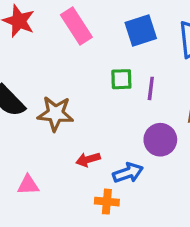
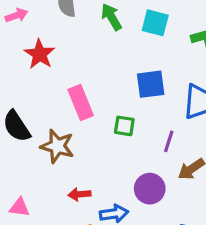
pink rectangle: (76, 26) -> (81, 103), moved
purple line: (151, 88) -> (169, 141), moved

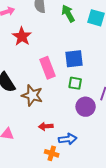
blue square: (151, 84) -> (74, 59), moved
purple circle: (150, 189) -> (86, 107), moved

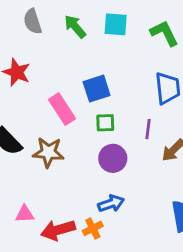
purple circle: (86, 107) -> (113, 158), moved
red arrow: (46, 126) -> (58, 230), moved, size x1.6
orange cross: (52, 153) -> (93, 228), turned -32

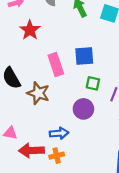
green square: (105, 123) -> (93, 83), moved
blue arrow: (111, 204) -> (59, 133), moved

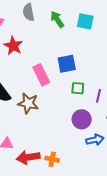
purple circle: (83, 109) -> (82, 119), moved
blue arrow: (59, 133) -> (95, 140), moved
orange cross: (57, 156) -> (52, 159), turned 32

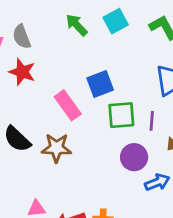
gray semicircle: (29, 12) -> (22, 37), moved
cyan square: (85, 21) -> (116, 21), turned -30
green square: (78, 88) -> (121, 115), size x1.5

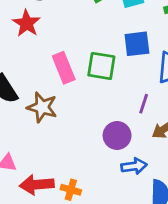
blue square: (100, 84) -> (137, 44), moved
green square: (121, 115) -> (101, 66), moved

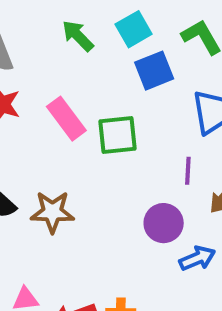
blue square: (137, 44) -> (154, 71), moved
pink rectangle: (64, 68) -> (66, 119), moved

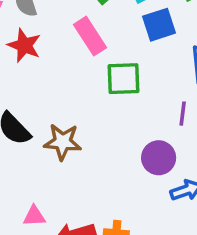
pink rectangle: (66, 119) -> (90, 36), moved

